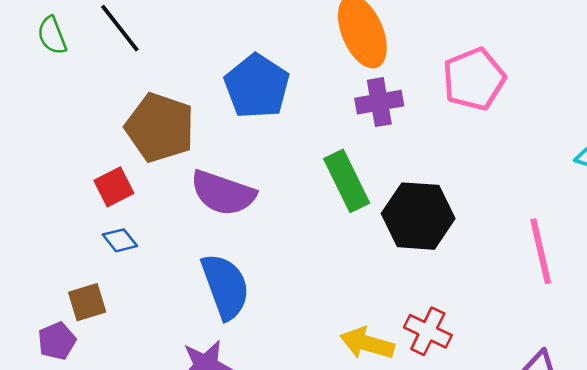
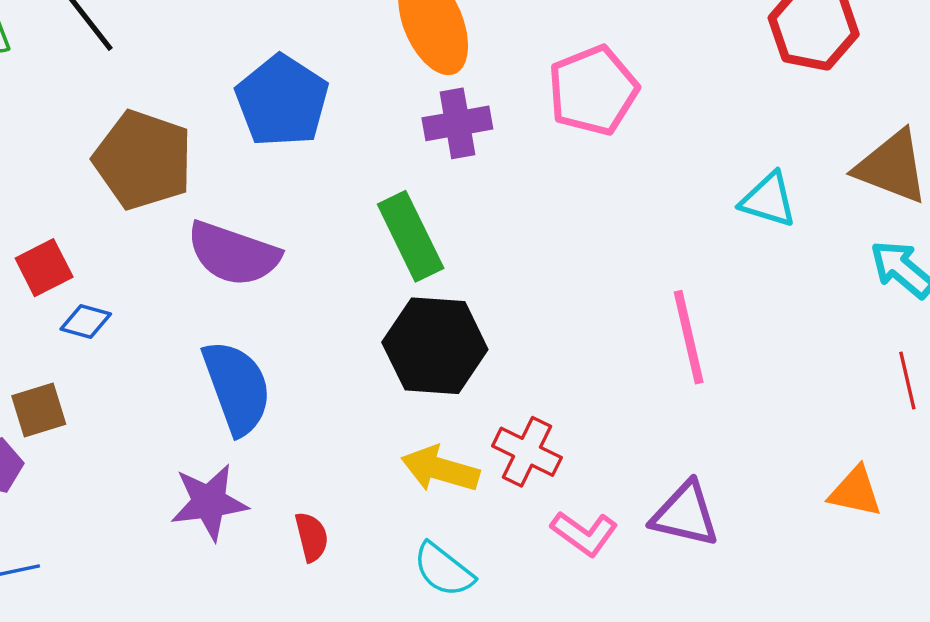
red square: (114, 187) -> (44, 268), moved
black hexagon: (418, 216) -> (435, 346), moved
blue diamond: (120, 240) -> (86, 321), turned -36

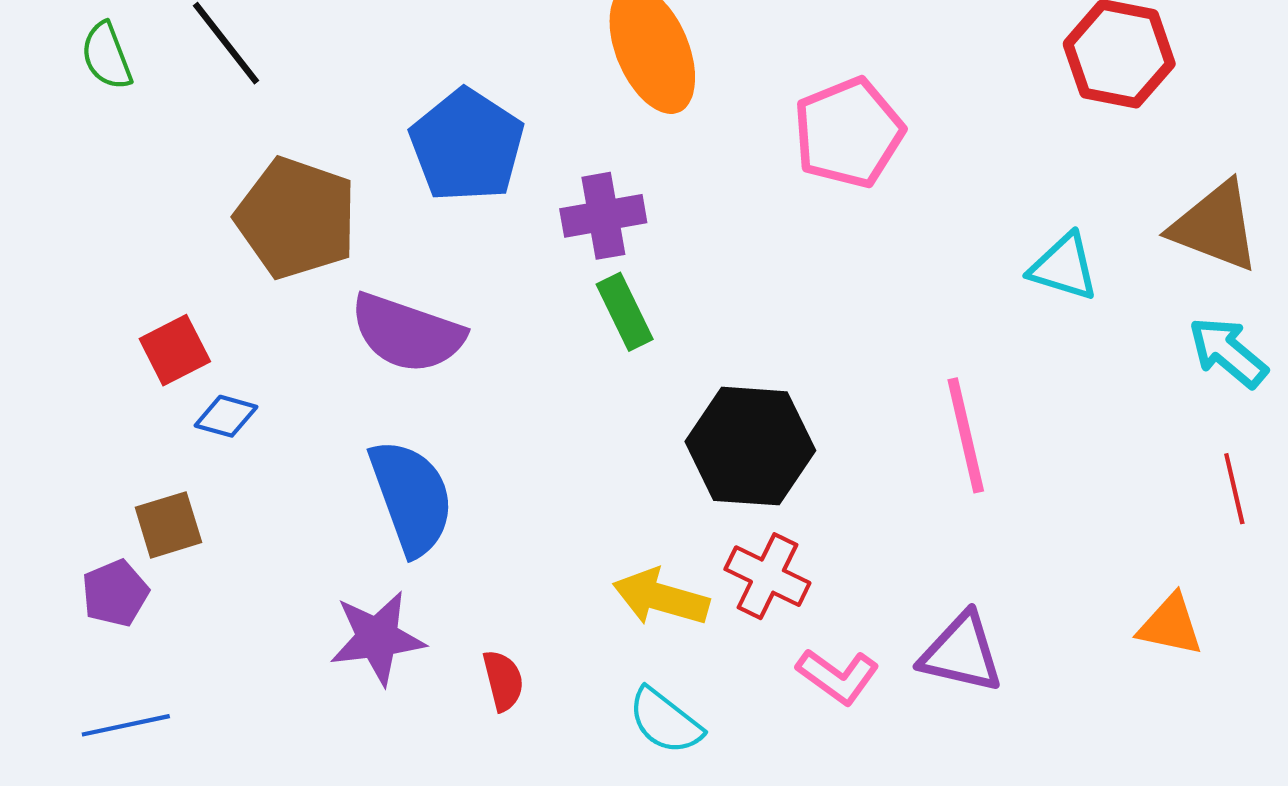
purple cross: (457, 123) -> (603, 216), moved
green rectangle: (411, 236) -> (625, 312), size x0.7
black hexagon: (435, 346) -> (750, 446), moved

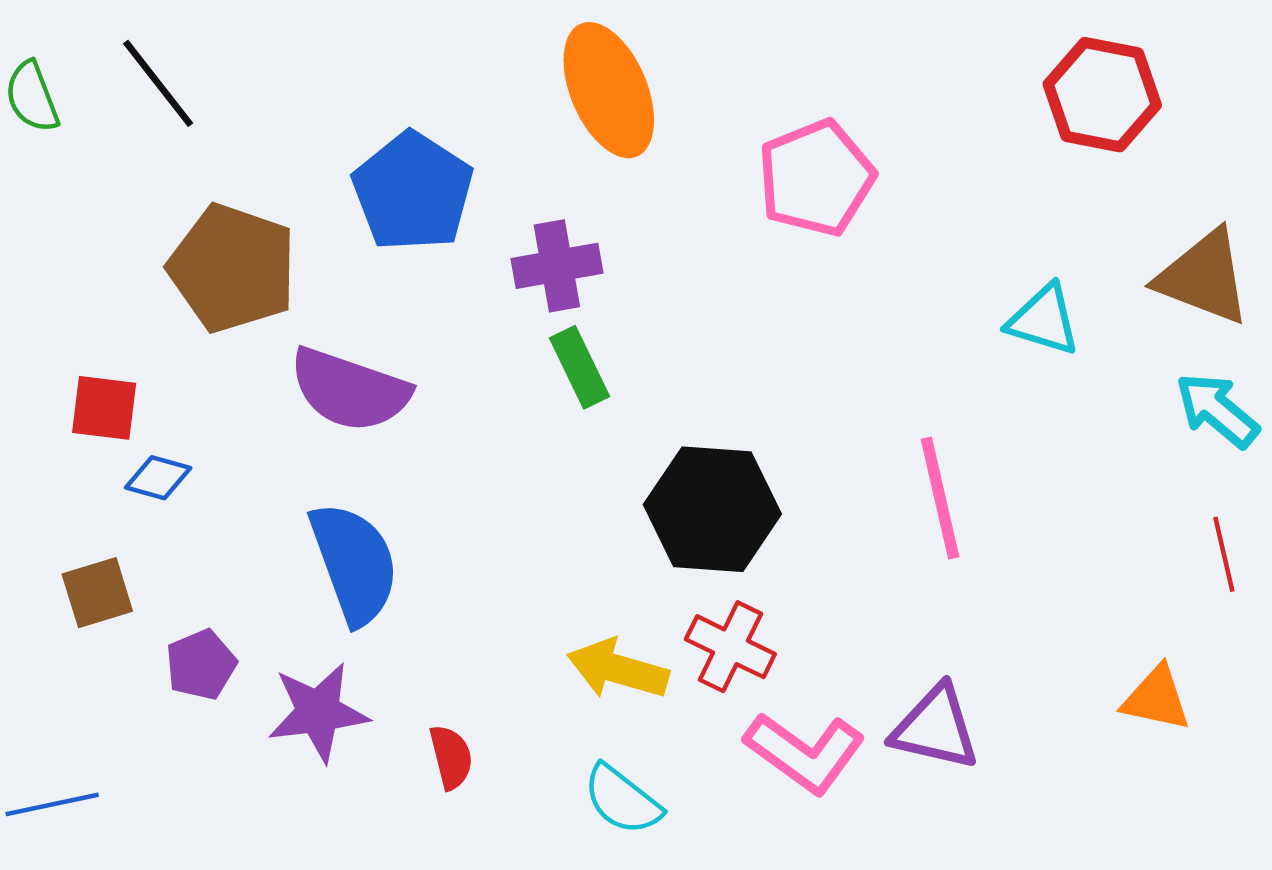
red square: (175, 350) -> (104, 408), turned 34
purple pentagon: (115, 593) -> (201, 665), moved
pink L-shape: (838, 676) -> (805, 753), size x1.4

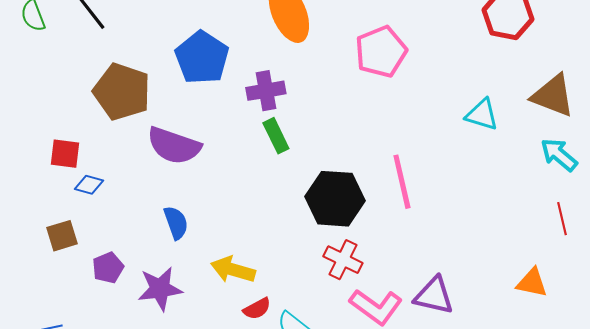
pink line: (940, 498) -> (402, 182), moved
blue semicircle: (354, 563) -> (176, 223), size x0.6
yellow arrow: (618, 669) -> (233, 270), moved
red semicircle: (451, 757) -> (257, 309), moved, turned 76

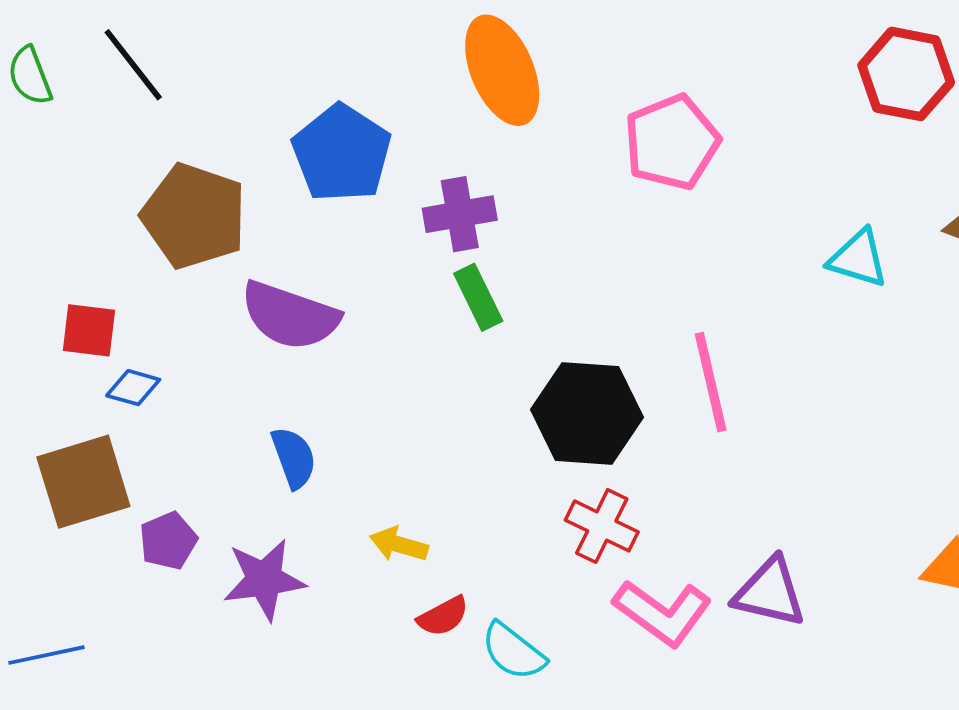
brown square: (62, 236) -> (83, 482), size x1.6
yellow arrow: (233, 270) -> (399, 544), size x0.7

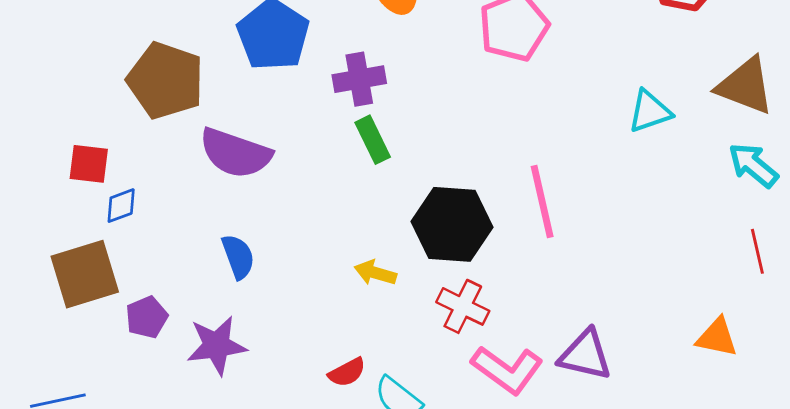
cyan triangle: (858, 258) -> (650, 111), turned -36
blue diamond: (133, 388) -> (121, 206), turned -36
yellow arrow: (399, 544) -> (375, 273), moved

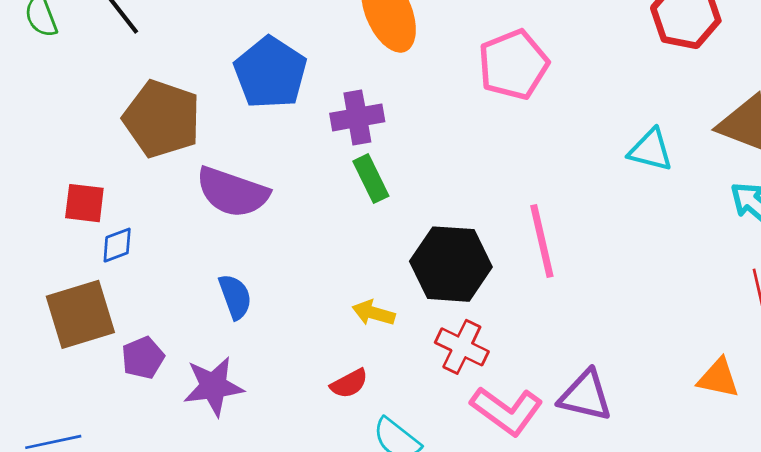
cyan triangle: (650, 111) -> (651, 150), turned 33
red semicircle: (347, 372) -> (349, 384), moved

